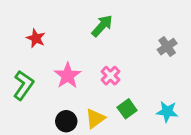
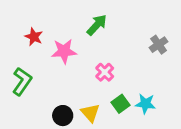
pink star: (68, 76) -> (64, 51), moved, turned 30
cyan star: (167, 112) -> (145, 104), moved
yellow triangle: (95, 118) -> (90, 113), turned -36

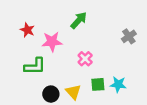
green L-shape: (22, 81) -> (35, 66), moved, turned 55
green square: (120, 104) -> (98, 84), turned 32

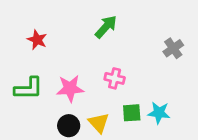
pink star: (52, 42) -> (70, 88), moved
pink cross: (85, 59) -> (115, 78), turned -32
green L-shape: (35, 66) -> (29, 88), moved

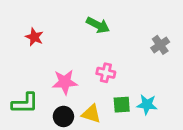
green arrow: (106, 27) -> (98, 25), turned 75
green L-shape: (29, 88) -> (25, 103), moved
yellow triangle: (99, 123) -> (91, 114), turned -30

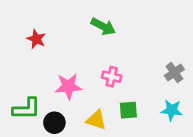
gray cross: (160, 45) -> (174, 72), moved
cyan star: (147, 105) -> (172, 110), moved
black circle: (63, 116) -> (54, 123), moved

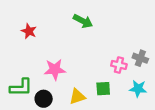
gray cross: (174, 72) -> (140, 58), turned -35
pink cross: (112, 77) -> (119, 65), moved
yellow triangle: (96, 120) -> (77, 96), turned -36

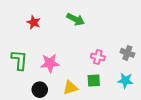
red star: (29, 31) -> (34, 22), moved
pink cross: (119, 65) -> (98, 57), moved
green L-shape: (21, 87) -> (19, 60), moved, turned -85

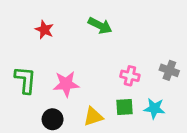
cyan star: (125, 80) -> (154, 108), moved

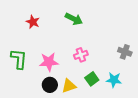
pink cross: (130, 76) -> (81, 55), moved, turned -32
green square: (124, 107) -> (92, 79), turned -32
black circle: (53, 119) -> (50, 85), moved

